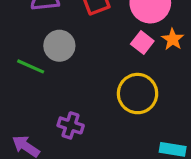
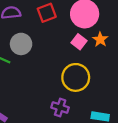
purple cross: (71, 125) -> (60, 108), moved

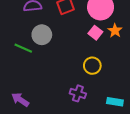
yellow circle: (76, 77) -> (92, 66), size x0.7

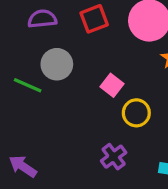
pink square: (95, 33) -> (112, 85), moved
purple cross: (78, 93) -> (114, 157), turned 35

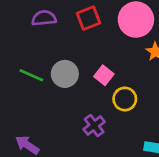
gray circle: (57, 64) -> (65, 74), moved
purple cross: (114, 157) -> (94, 125), moved

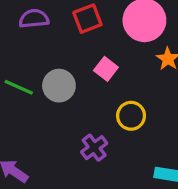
pink square: (104, 75) -> (106, 69), moved

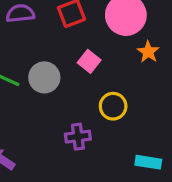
purple cross: (94, 148) -> (78, 137), turned 30

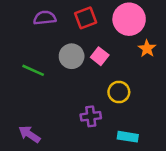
gray circle: (44, 77) -> (72, 56), moved
cyan rectangle: (148, 162) -> (128, 137), moved

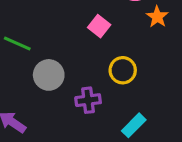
gray circle: (72, 56) -> (49, 75), moved
cyan rectangle: (128, 137) -> (134, 125), turned -54

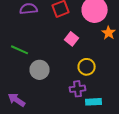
purple cross: (88, 100) -> (78, 89), moved
cyan rectangle: (134, 125) -> (94, 102), turned 42

